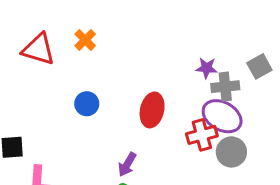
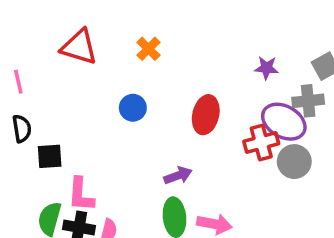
orange cross: (85, 40) -> (148, 49), moved
gray cross: (225, 87) -> (308, 101), moved
purple arrow: (127, 164) -> (178, 175), turned -140

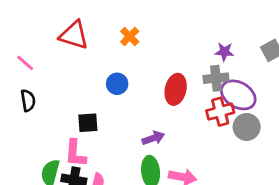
pink line: (18, 82) -> (25, 63), turned -36
gray cross: (308, 101) -> (216, 78), moved
black square: (50, 156) -> (88, 123), moved

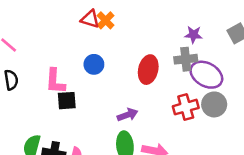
red triangle: (74, 35) -> (90, 19), moved, size x0.7
red cross: (220, 112) -> (186, 107), moved
pink L-shape: (75, 153) -> (55, 81), moved

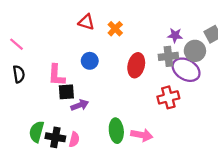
orange cross: (106, 20) -> (115, 29), moved
gray circle: (214, 104) -> (195, 51), moved
purple arrow: (128, 115) -> (80, 105), moved

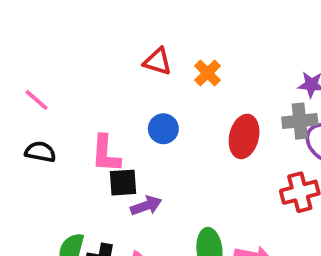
black semicircle: (19, 74) -> (40, 152), turned -70

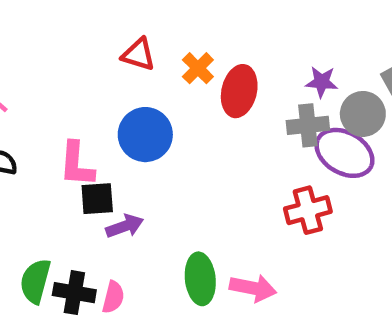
blue circle: (163, 129) -> (145, 135), size x1.5
red ellipse: (244, 136) -> (239, 91), moved

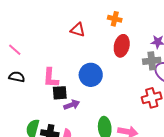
orange cross: (198, 68) -> (115, 19), moved, turned -32
blue circle: (145, 135) -> (91, 75), moved

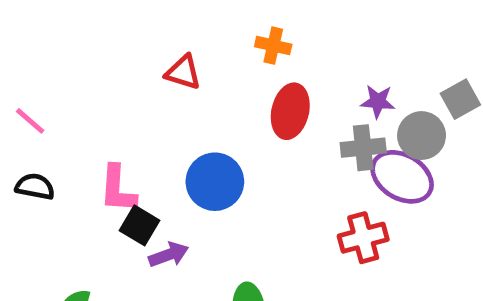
black square: (60, 93) -> (140, 225), turned 35

